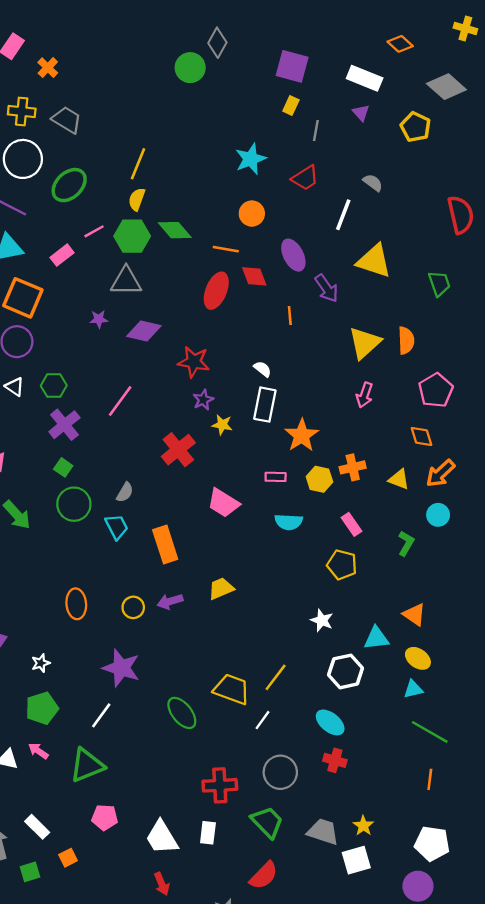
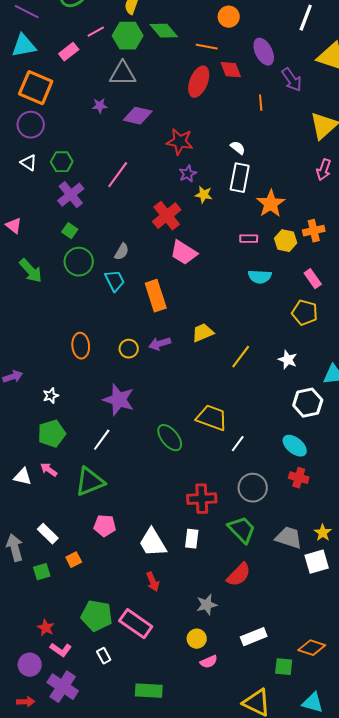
pink trapezoid: (223, 503) -> (184, 253), moved
yellow line: (276, 677) -> (241, 357), moved

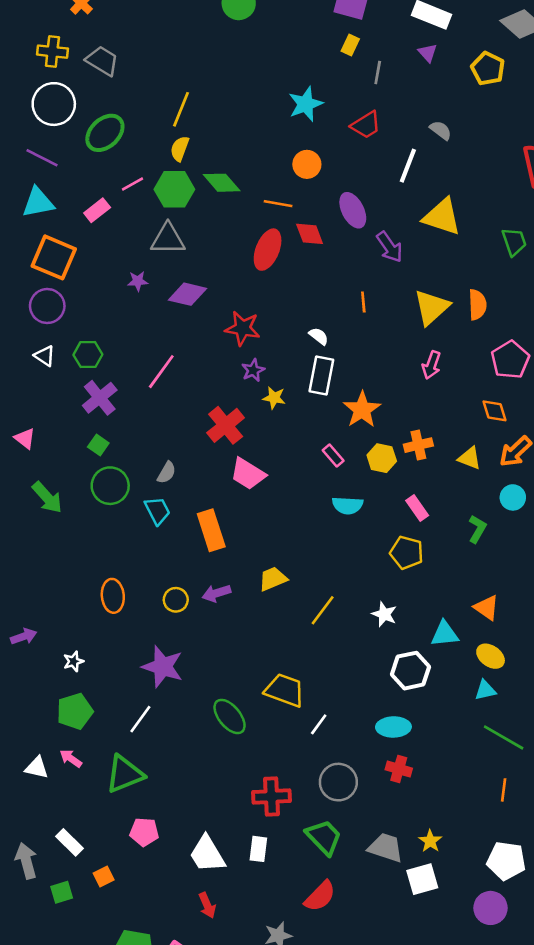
orange line: (261, 103) -> (363, 302), moved
pink rectangle: (249, 239) -> (333, 456), turned 48
cyan ellipse: (295, 446) -> (393, 727), turned -40

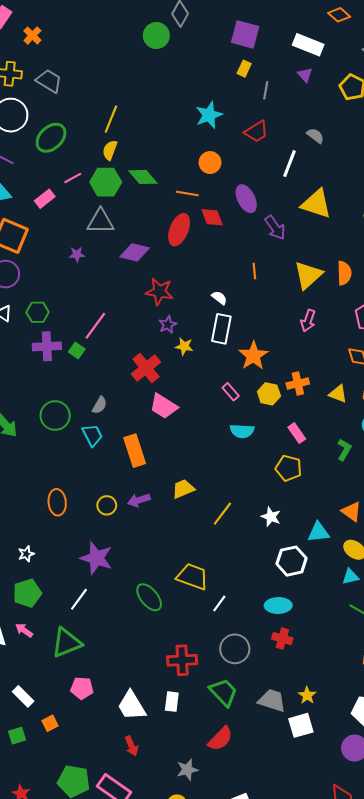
purple diamond: (188, 294) -> (135, 252), moved
purple cross: (100, 398) -> (47, 346), turned 36
green square: (98, 445) -> (77, 350), moved

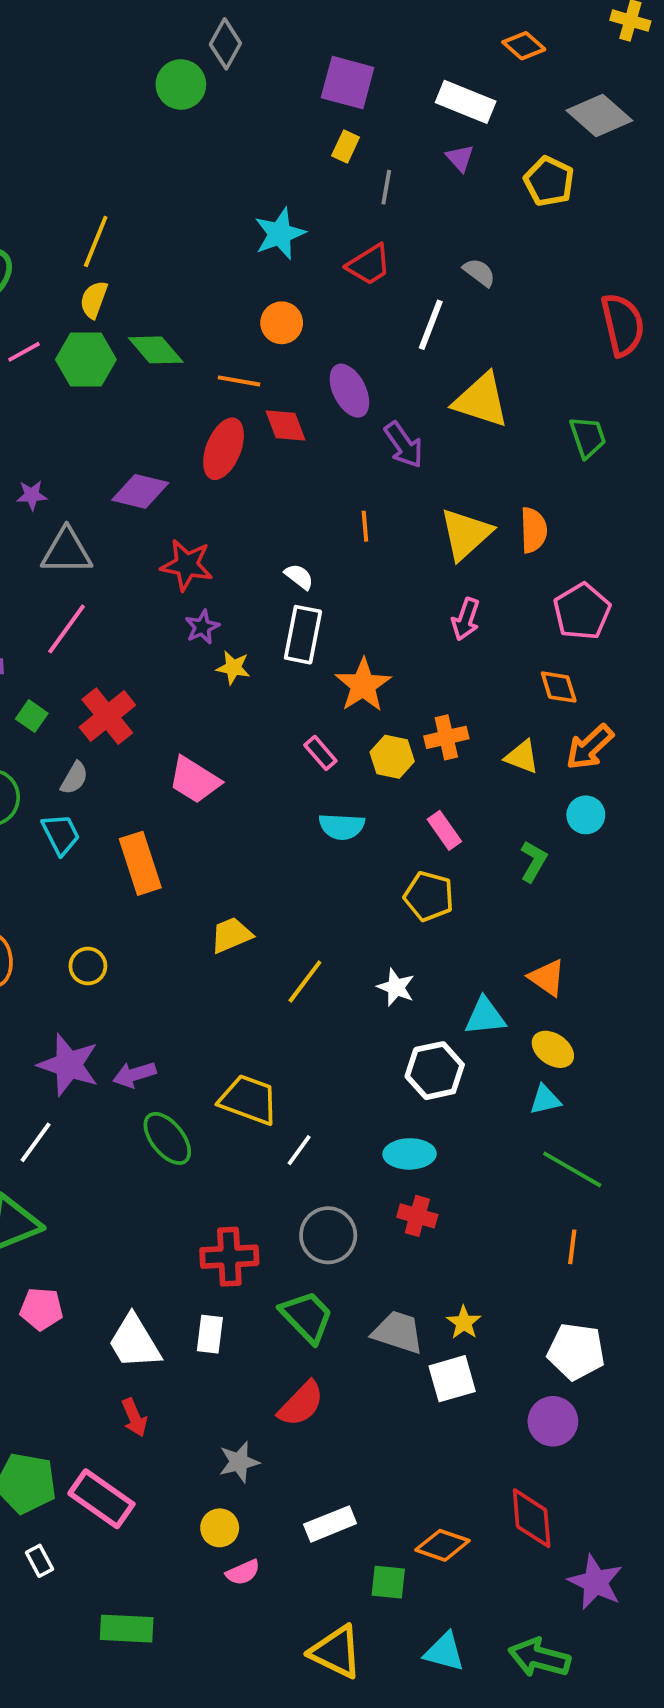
gray triangle: (101, 221) -> (67, 551), moved
green square: (77, 350) -> (32, 716), moved
red cross: (146, 368) -> (107, 716), moved
purple arrow: (139, 500) -> (134, 1074), moved

